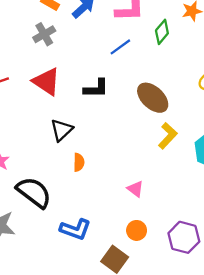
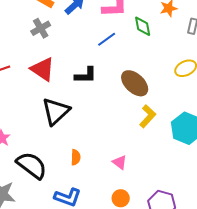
green diamond: (162, 32) -> (143, 26), turned -50
black triangle: (62, 130) -> (56, 111), size x1.4
orange semicircle: (79, 162) -> (76, 157), moved

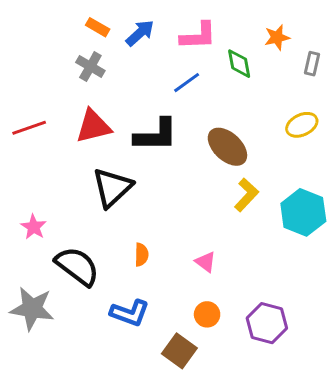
gray cross: (41, 28) -> (90, 67), turned -30
red triangle: (43, 69) -> (93, 126), turned -48
black L-shape: (86, 75) -> (156, 135), size x1.4

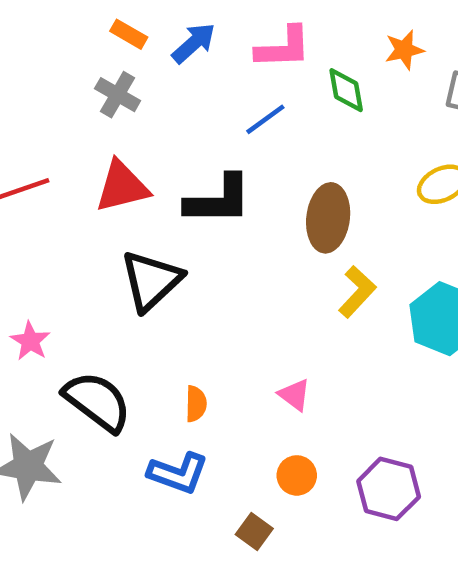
brown ellipse: (227, 147) -> (328, 218), turned 54
orange semicircle: (141, 255) -> (196, 404), moved
brown square: (179, 351) -> (254, 531), size x0.7

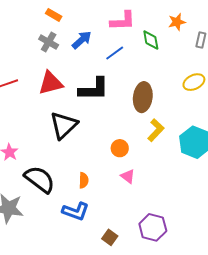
blue arrow: (194, 43) -> (82, 40), moved
orange circle: (297, 475) -> (120, 148), moved
purple hexagon: (389, 489) -> (153, 227), moved

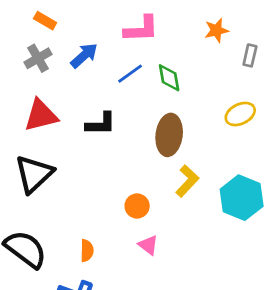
green diamond: (151, 40) -> (169, 78), moved
gray cross: (49, 42) -> (38, 58), turned 30
black L-shape: (94, 89) -> (101, 124), size x0.7
black triangle: (64, 125) -> (34, 174), moved

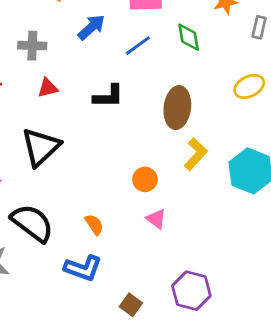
gray cross: (38, 58) -> (32, 46), moved, turned 32
green diamond: (169, 78) -> (189, 37), moved
red triangle: (41, 115) -> (48, 88), size x0.6
orange semicircle: (87, 251) -> (94, 224), turned -35

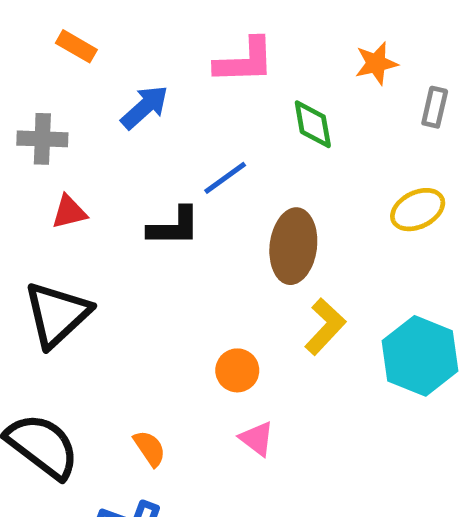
blue line: (138, 46) -> (225, 178), moved

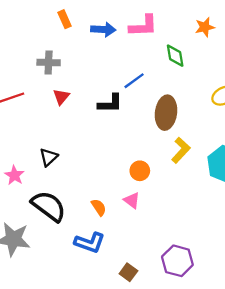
orange rectangle: (76, 46) -> (65, 19), turned 36
blue arrow: (145, 107) -> (103, 29), moved, turned 45
red triangle: (69, 212) -> (61, 97), turned -36
black triangle: (57, 314) -> (49, 157), moved, size x0.6
pink triangle: (257, 439) -> (132, 200), moved

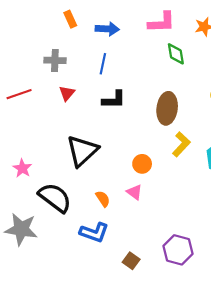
pink L-shape: (143, 26) -> (162, 22), moved
blue line: (134, 81) -> (103, 64), moved, turned -42
black triangle: (49, 157) -> (82, 151), moved, size x1.8

